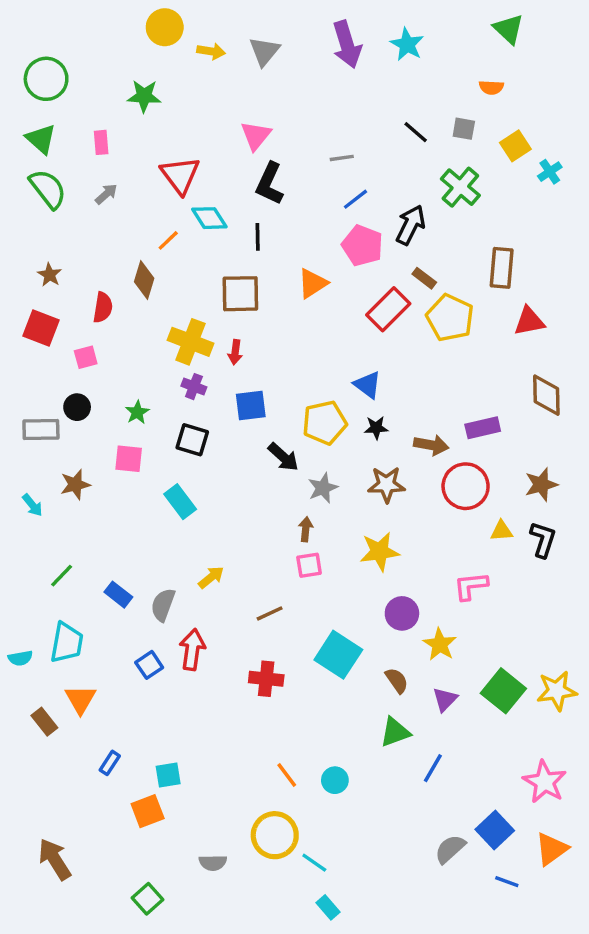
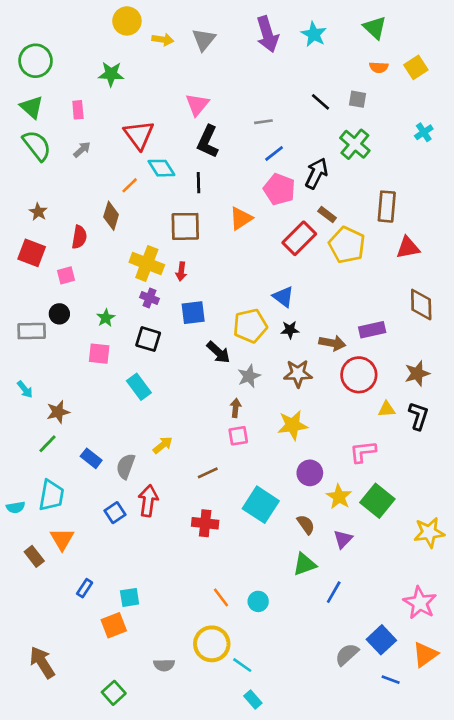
green triangle: (509, 29) -> (375, 28), moved
yellow square: (515, 146) -> (416, 67), moved
brown star: (75, 484) -> (58, 412), moved
green square: (503, 691) -> (377, 501), moved

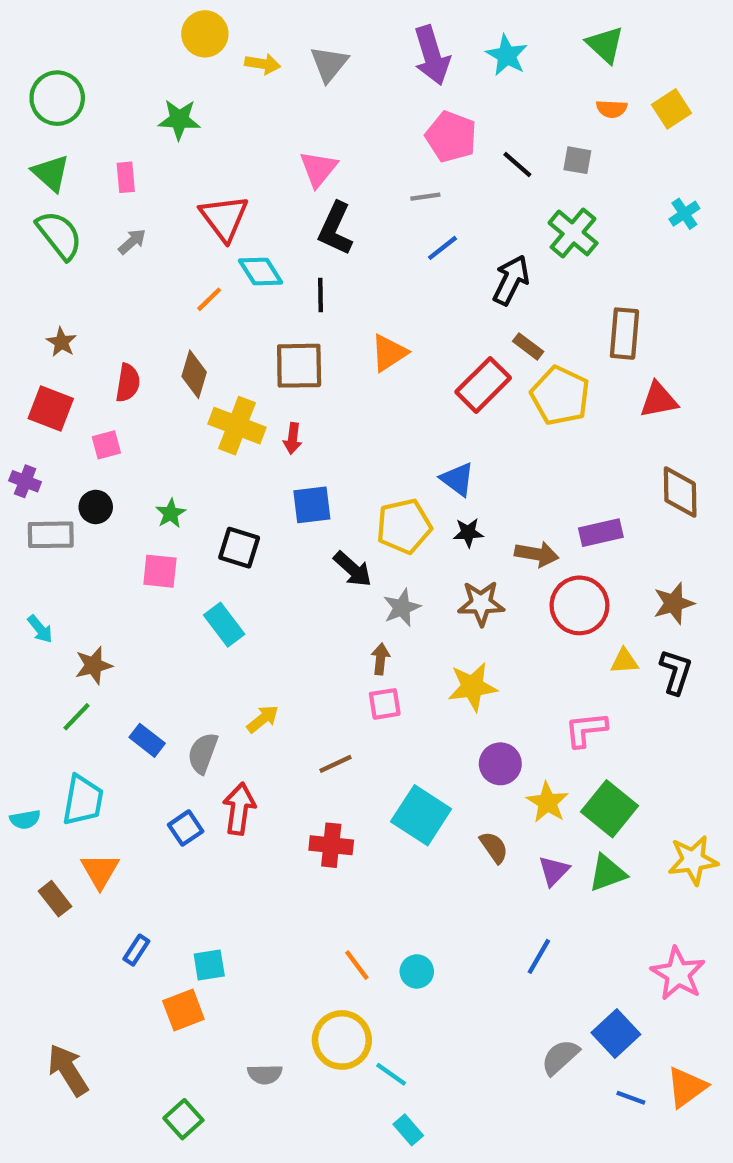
pink pentagon: (279, 189) -> (451, 137), moved
brown diamond: (111, 216) -> (194, 374), moved
purple cross: (149, 298) -> (25, 481), moved
green triangle: (305, 564) -> (607, 873), moved
orange triangle: (425, 654) -> (687, 1087), moved

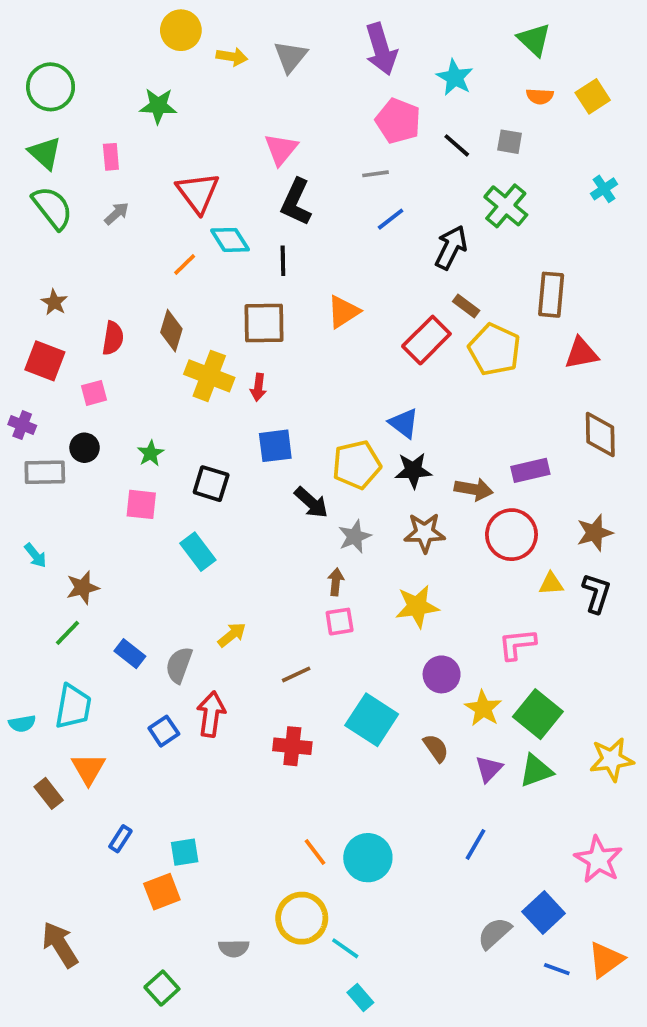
cyan star: (507, 55) -> (455, 77), moved
black star: (468, 533) -> (413, 470), size x1.4
cyan circle: (417, 971) -> (368, 858), size x1.6

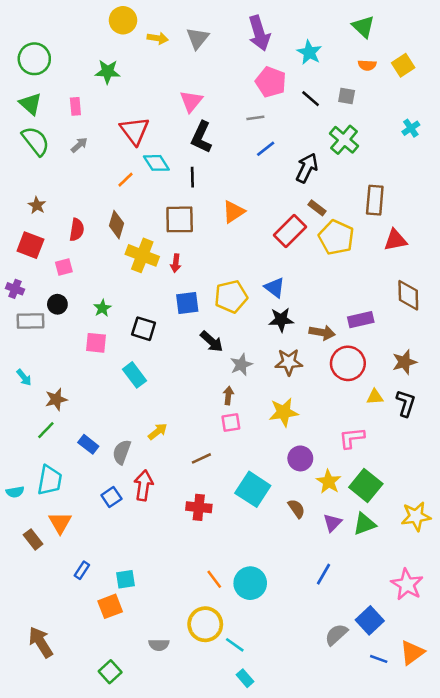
yellow pentagon: (357, 465) -> (231, 297), moved

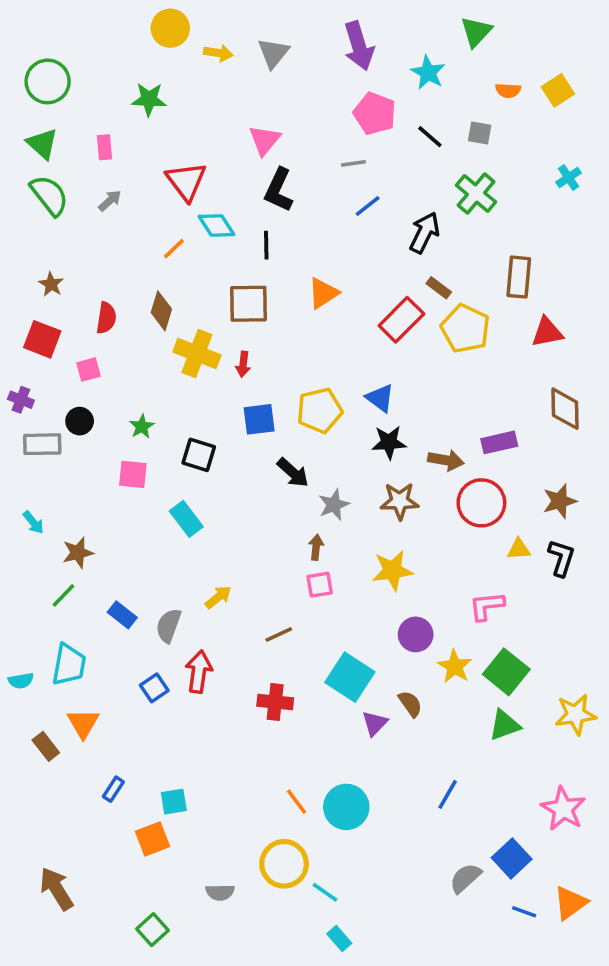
green triangle: (363, 27) -> (476, 32), moved, turned 30
purple triangle: (332, 523) -> (375, 723), moved

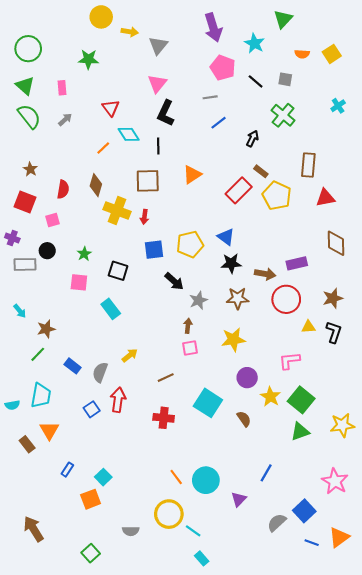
gray triangle: (273, 53) -> (158, 45), moved
red triangle: (186, 181) -> (111, 108), size x0.7
black arrow: (425, 233) -> (252, 139), size x0.7
purple triangle: (375, 723) -> (239, 499), moved
cyan square: (174, 802) -> (103, 477), turned -35

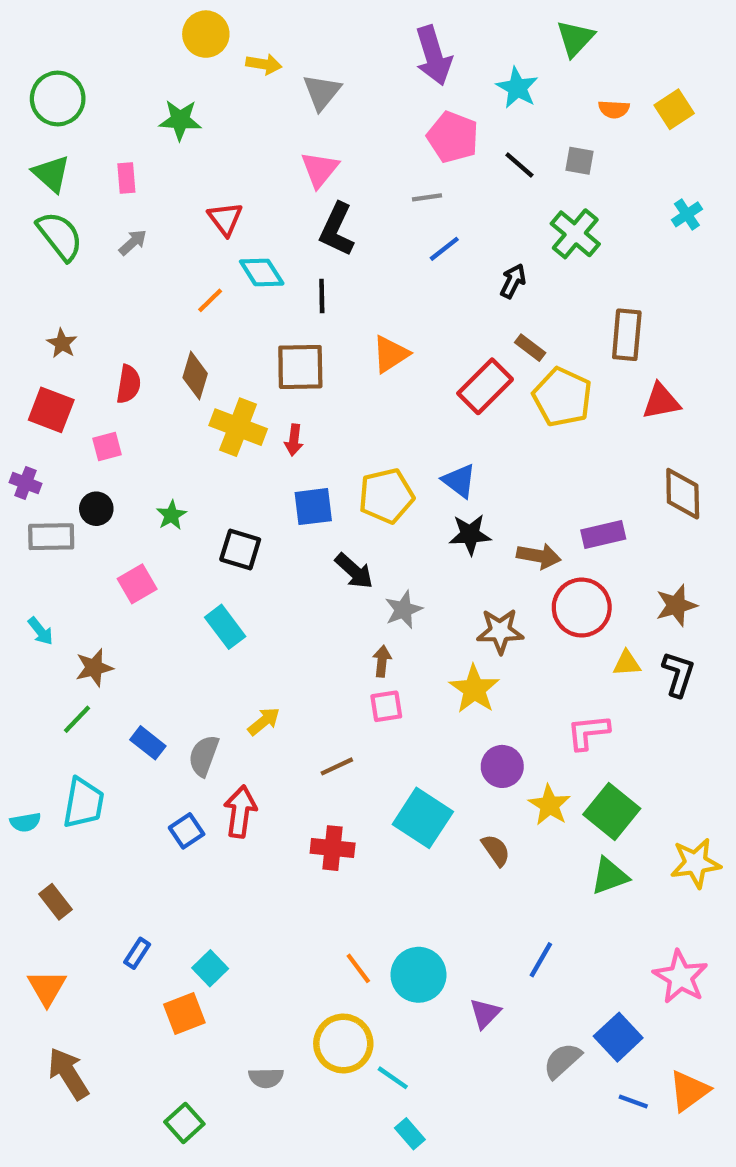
pink square: (79, 282) -> (137, 584), moved, turned -36
brown star: (238, 298) -> (500, 631), moved
yellow star: (233, 340) -> (474, 689), turned -30
orange triangle: (49, 430) -> (47, 988), moved

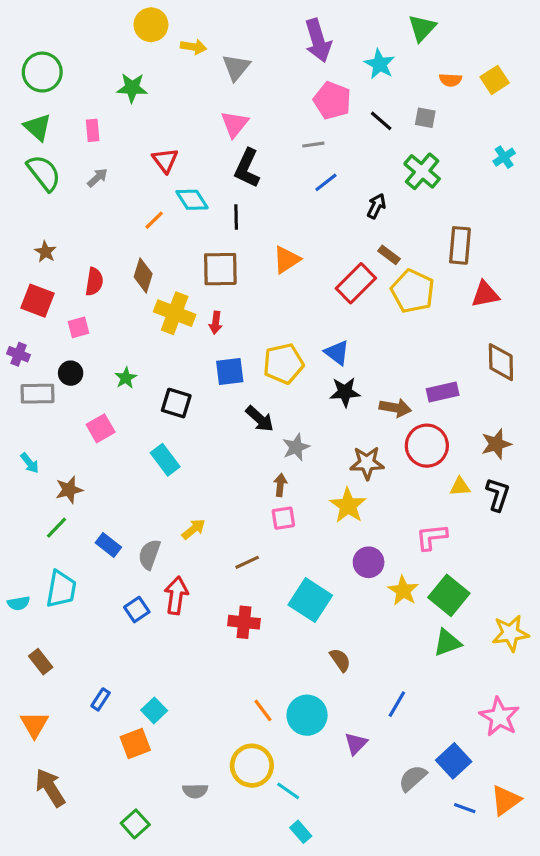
brown semicircle: (496, 850) -> (340, 660), moved

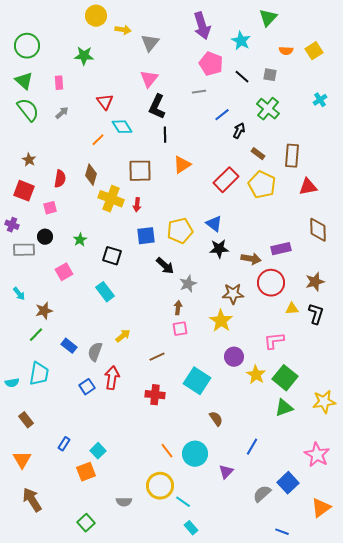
blue line: (326, 182) -> (222, 115), moved
black line: (236, 217) -> (165, 135), moved
brown rectangle: (389, 255) -> (258, 154), moved
blue line: (465, 808) -> (282, 532), moved

